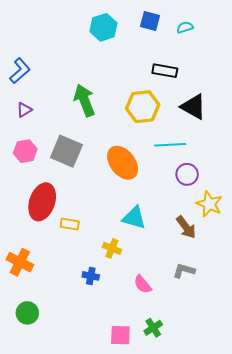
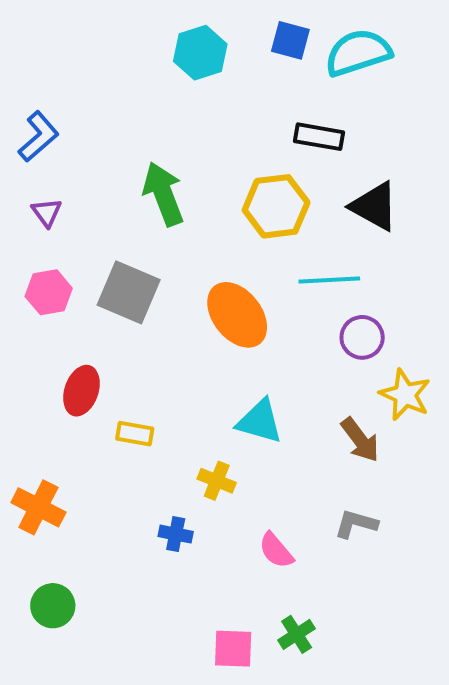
cyan semicircle: (185, 27) -> (358, 53), size x2.0
purple triangle: (24, 110) -> (47, 212), turned -35
red ellipse: (42, 202) -> (81, 391), size x0.7

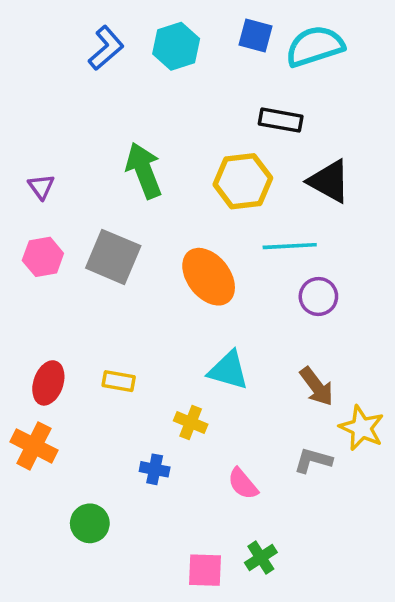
blue L-shape: (38, 137) -> (106, 48), moved
red ellipse: (81, 391) -> (48, 383), moved
yellow star: (405, 395) -> (362, 428), moved
green circle: (53, 606) -> (90, 523), moved

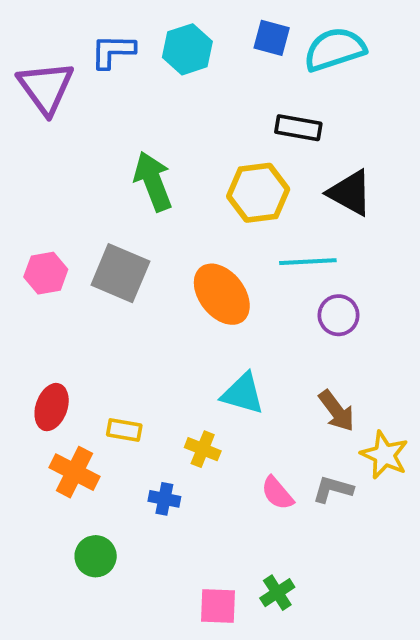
blue L-shape: (106, 48) -> (113, 51), turned -138
purple triangle: (41, 187) -> (46, 88), moved, size x2.0
yellow rectangle: (119, 381) -> (124, 430), moved
orange cross: (34, 446) -> (75, 472), moved
pink semicircle: (243, 484) -> (277, 493), moved

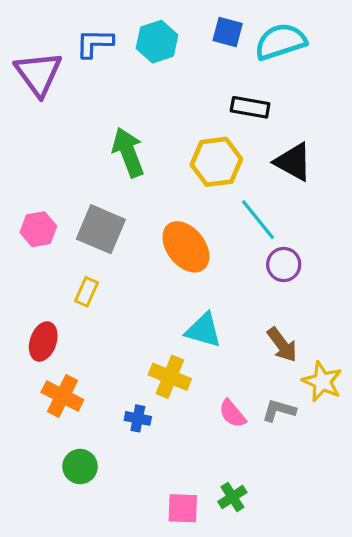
cyan line: (308, 262) -> (258, 220), turned 54
yellow rectangle: (124, 430) -> (86, 292), moved, turned -76
yellow cross: (203, 449) -> (170, 377), size x1.4

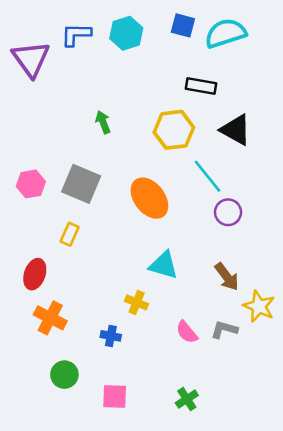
green arrow: (128, 152) -> (103, 122), size x0.6
yellow cross: (170, 377) -> (137, 302), size x0.7
pink square: (183, 508) -> (115, 397), moved

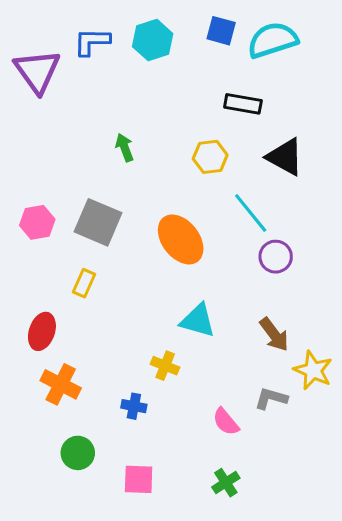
yellow hexagon: (174, 130) -> (210, 157), size x0.7
pink semicircle: (187, 332) -> (226, 422), moved

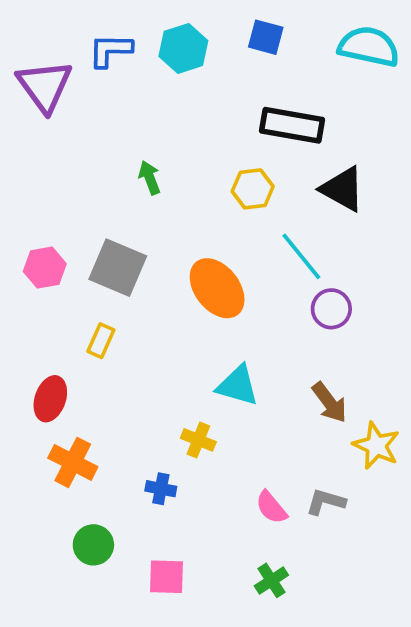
cyan semicircle: (273, 40) -> (369, 47), moved, turned 30
black rectangle: (243, 104) -> (292, 125), size x1.4
gray L-shape: (271, 398) -> (326, 502), moved

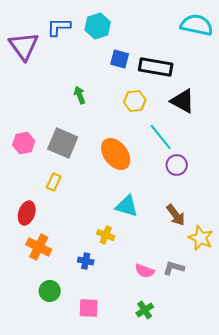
blue square: (266, 37) -> (120, 59), moved
pink semicircle: (271, 507) -> (145, 271), turned -30

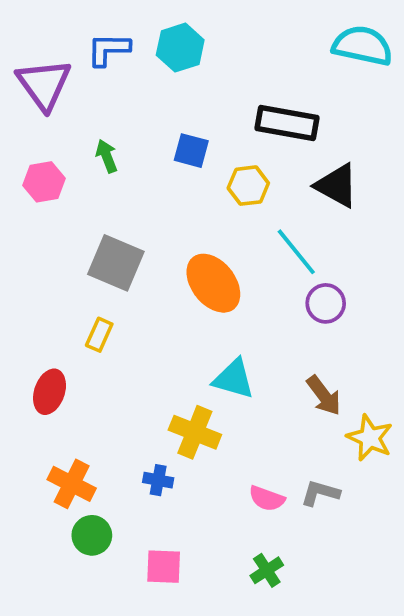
blue square: (120, 59) -> (191, 151), moved
green arrow: (80, 95) -> (107, 156), moved
pink hexagon: (24, 143) -> (44, 182), moved
yellow cross: (106, 235) -> (195, 432), size x1.5
orange cross: (39, 247) -> (72, 484), moved

